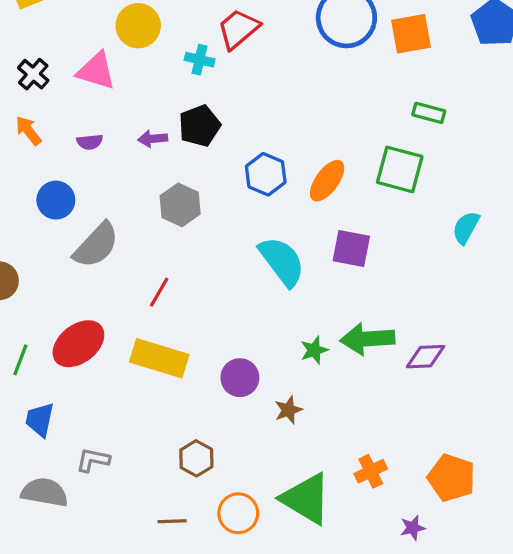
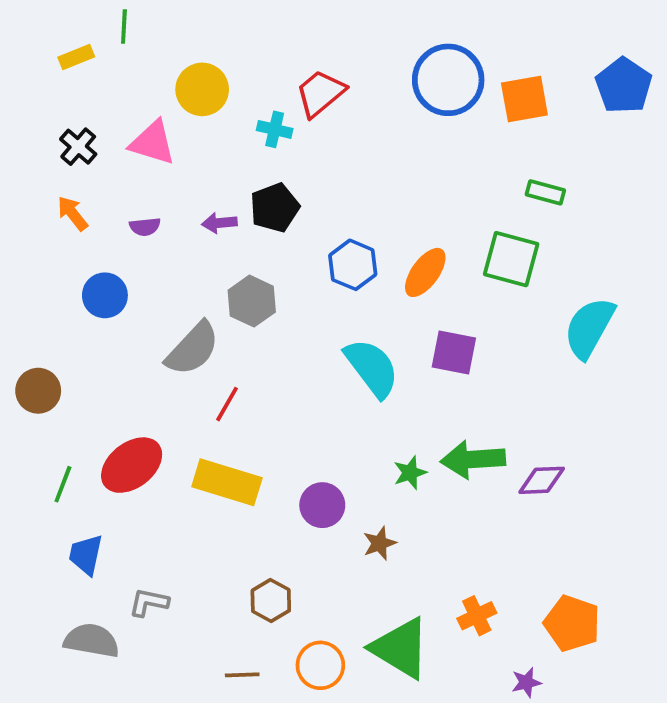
cyan semicircle: (466, 228) -> (589, 328), size x1.6
gray semicircle: (96, 245) -> (193, 349), moved

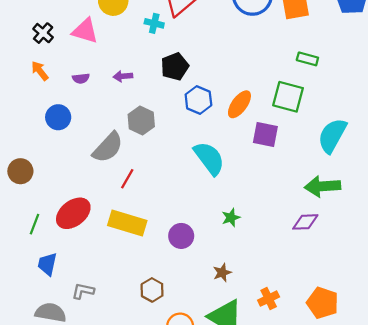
black pentagon: (275, 208) -> (175, 67), moved
purple square: (454, 353) -> (265, 134), moved
green arrow: (473, 459) -> (323, 186), moved
brown star: (379, 543) -> (222, 273), moved

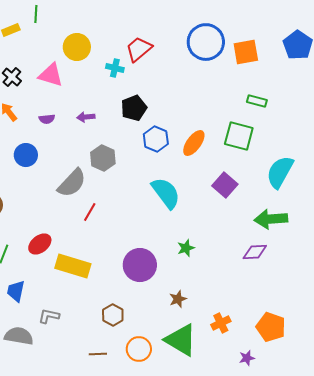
purple square: (265, 134) -> (225, 185), moved, turned 30
red ellipse: (73, 213) -> (40, 244), size x0.7
yellow rectangle: (127, 223) -> (73, 266), moved
purple circle: (181, 236) -> (140, 265), size x1.4

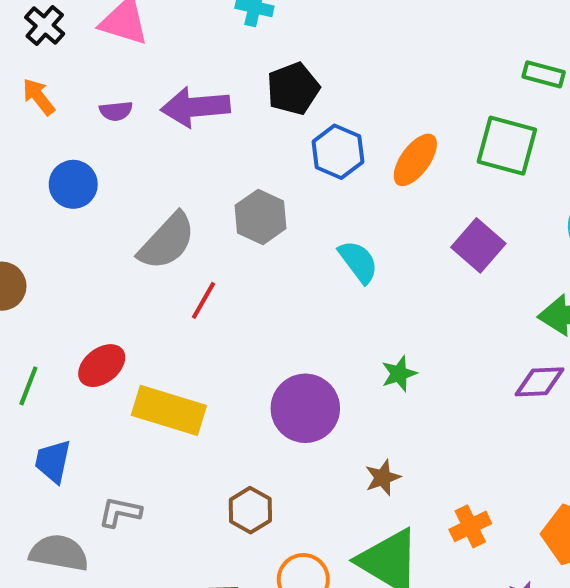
purple arrow: (86, 117) -> (195, 107), size x1.8
gray hexagon: (103, 158) -> (261, 217), moved
cyan semicircle: (166, 193) -> (358, 262), size x0.7

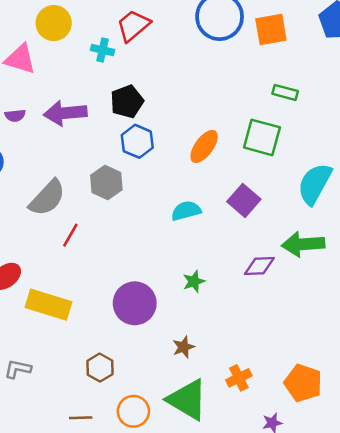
blue hexagon: (338, 152) -> (137, 141), moved
cyan semicircle: (358, 262) -> (186, 211), moved, turned -68
purple diamond: (539, 382) -> (259, 266), moved

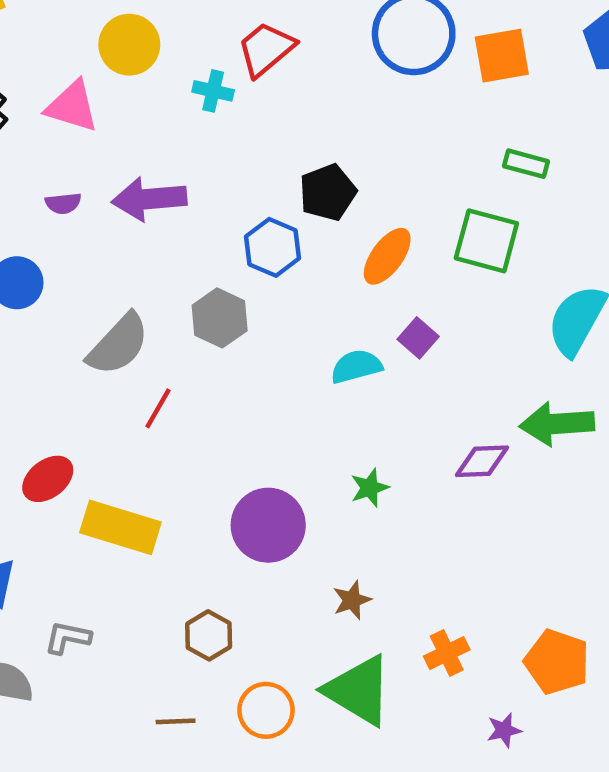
black pentagon: (127, 101) -> (328, 192), moved
purple square: (244, 200) -> (418, 338), moved, size x0.7

